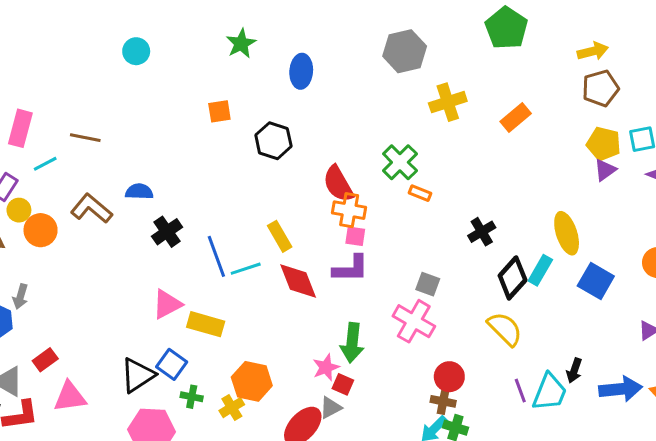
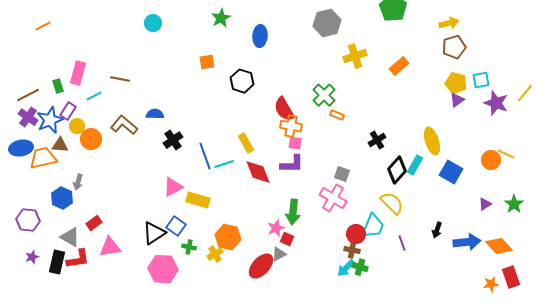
cyan trapezoid: (550, 392) -> (373, 226), moved

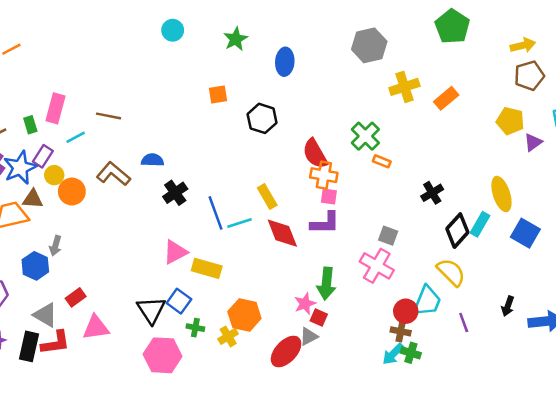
cyan circle: (153, 23) -> (173, 30), moved
orange rectangle: (399, 66) -> (446, 98), moved
yellow pentagon: (456, 83) -> (510, 121), moved
black triangle: (154, 233) -> (151, 310), turned -30

